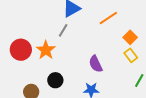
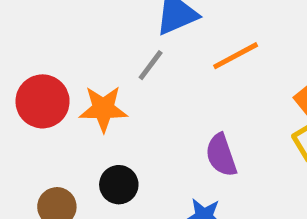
orange line: (108, 18) -> (236, 56), moved
orange star: (46, 50) -> (103, 109), turned 30

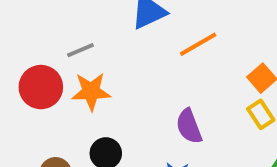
gray line: (151, 65) -> (80, 50), moved, turned 32

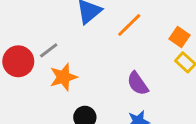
red circle: (41, 87) -> (18, 61), moved

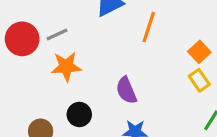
orange line: (129, 25) -> (149, 27), turned -40
purple semicircle: (138, 84) -> (126, 90), moved

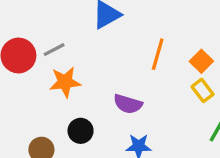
orange line: (149, 27) -> (158, 54), moved
purple semicircle: (126, 90) -> (128, 104), turned -48

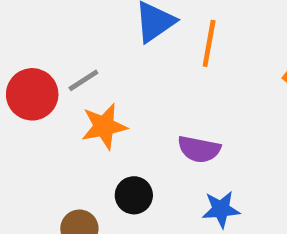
orange line: (158, 54) -> (209, 43), moved

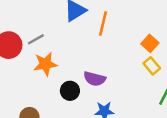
black circle: (134, 195) -> (70, 91), moved

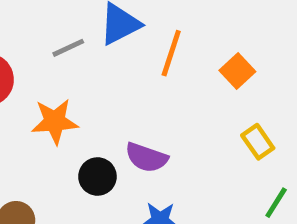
gray line: (36, 39) -> (68, 48), moved
orange square: (150, 43) -> (237, 71), moved

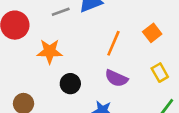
orange line: (171, 53) -> (113, 43), moved
purple semicircle: (146, 157) -> (116, 78), moved

